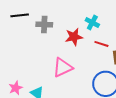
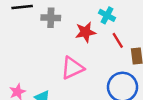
red line: (101, 44) -> (118, 40), turned 40

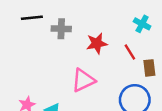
cyan cross: (107, 15) -> (142, 24), moved

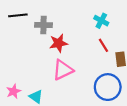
cyan cross: (142, 24) -> (101, 21), moved
red star: (97, 43) -> (58, 43), moved

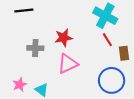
cyan cross: (101, 21) -> (105, 16), size x1.6
gray cross: (43, 25) -> (35, 48), moved

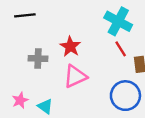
red star: (64, 38) -> (70, 46), turned -30

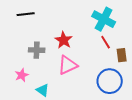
pink star: (20, 100) -> (22, 75), moved

